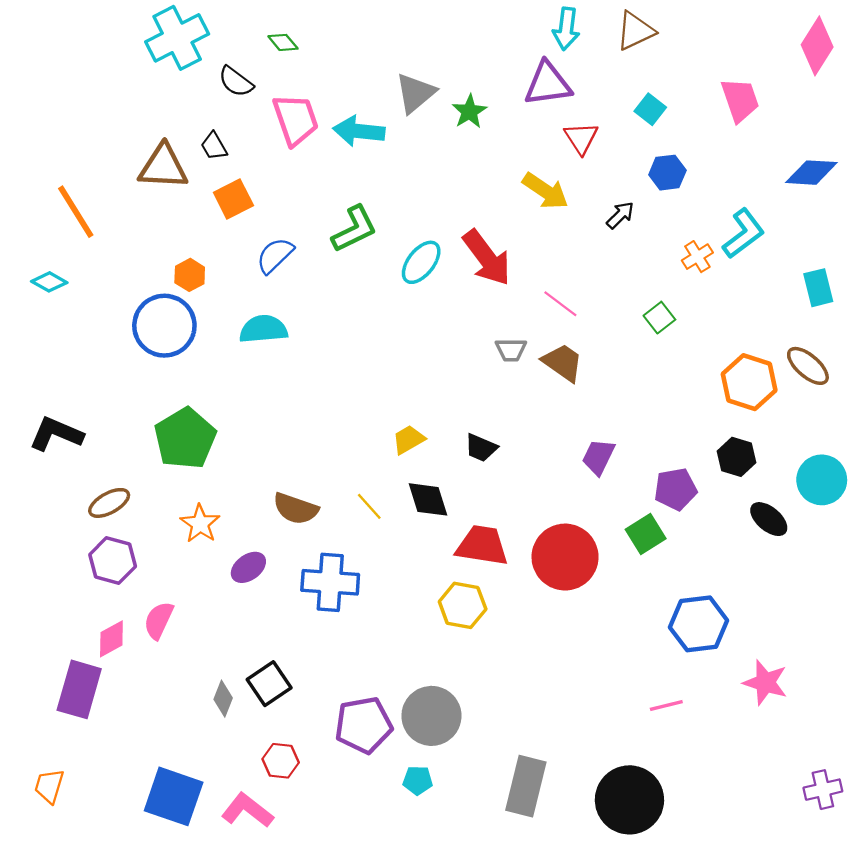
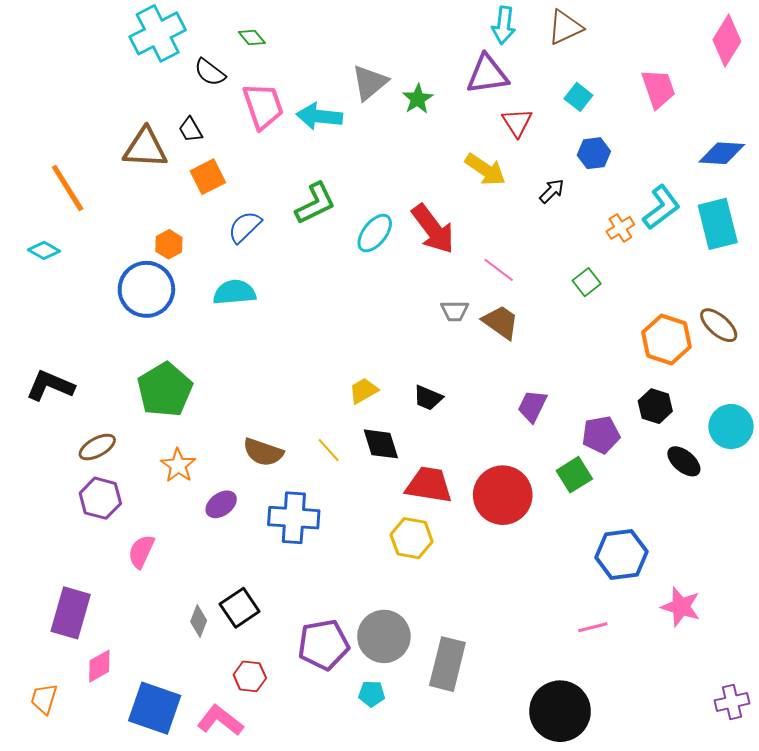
cyan rectangle: (818, 288) -> (718, 224), moved, size x1.5
pink diamond: (111, 639) -> (99, 666), moved
gray rectangle: (526, 786) -> (447, 664), moved

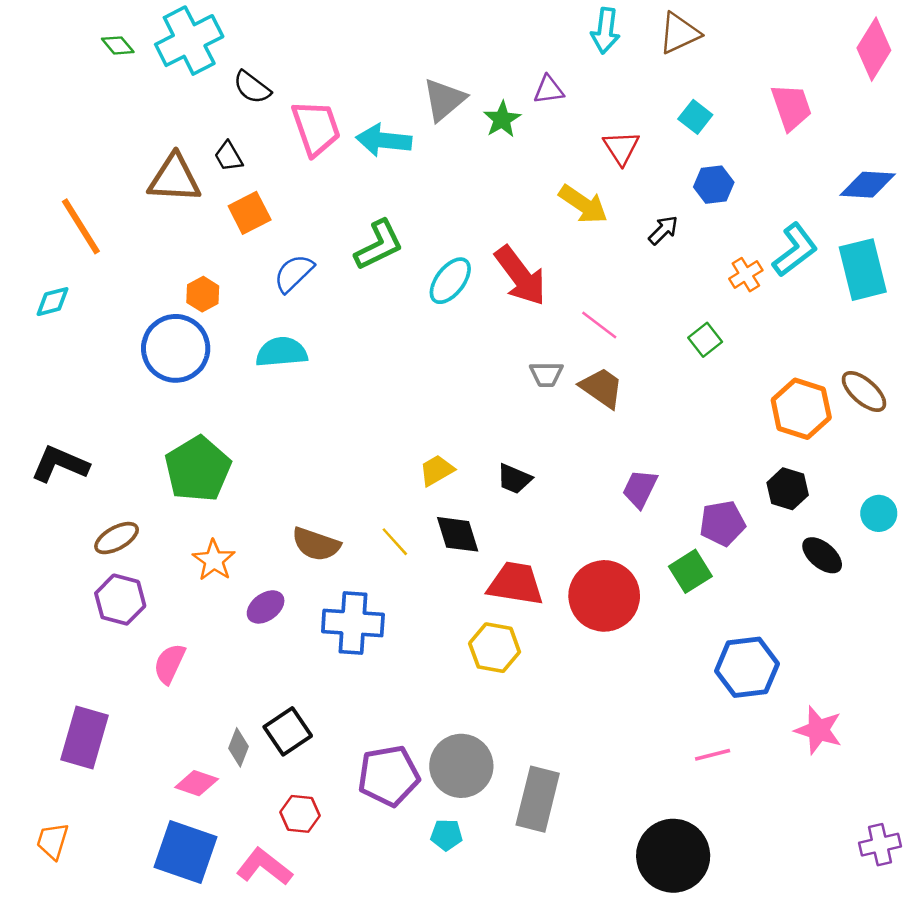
green diamond: (252, 38) -> (118, 45), moved
purple triangle: (487, 74) -> (549, 90), moved, size x0.6
cyan diamond: (44, 250) -> (52, 302), turned -44
cyan circle: (731, 427) -> (879, 513), size x0.7
pink diamond: (99, 666) -> (197, 783), moved, turned 48

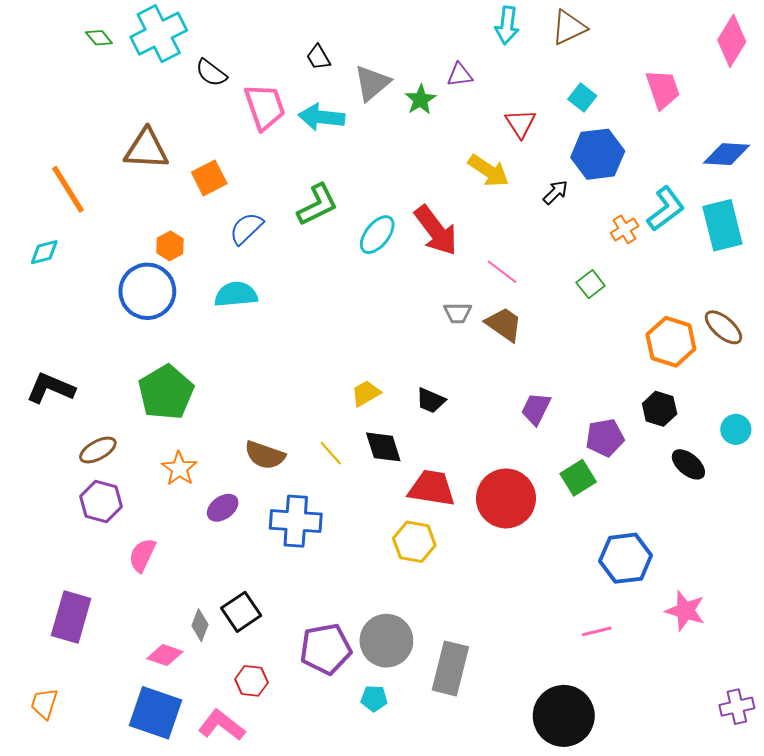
black trapezoid: (229, 156) -> (318, 57), moved
blue hexagon: (714, 185) -> (598, 154), size x1.6

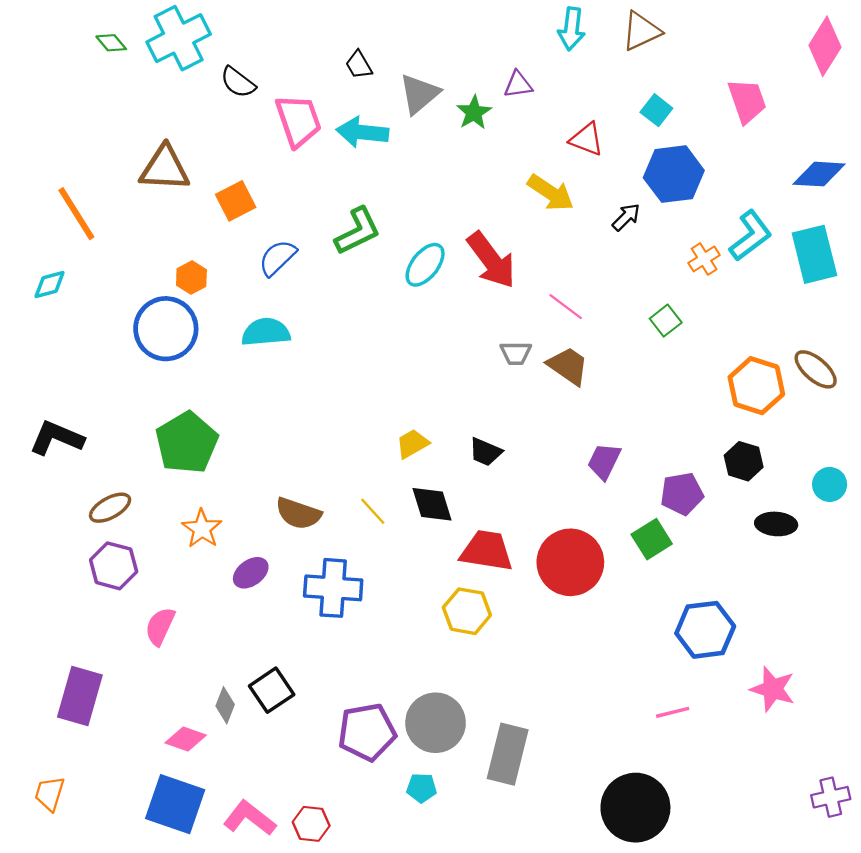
red triangle: (520, 123) -> (587, 139), turned -36
black ellipse: (688, 464) -> (776, 524), turned -36
red hexagon: (251, 681) -> (311, 824), moved

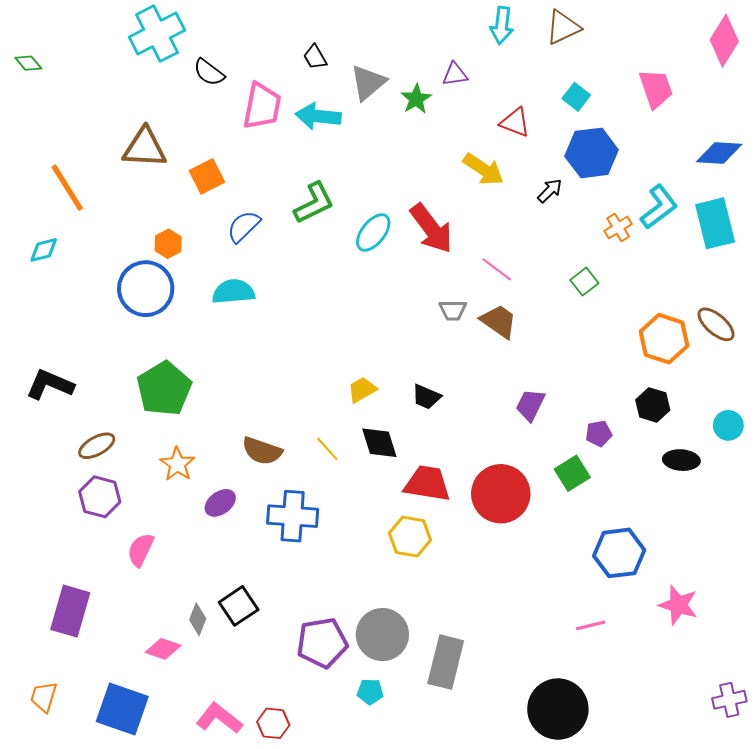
green diamond: (111, 43) -> (28, 63), moved
pink trapezoid: (298, 121) -> (262, 106), turned 30
purple pentagon: (682, 494) -> (599, 434), size x0.7
blue square: (175, 804) -> (122, 709), moved

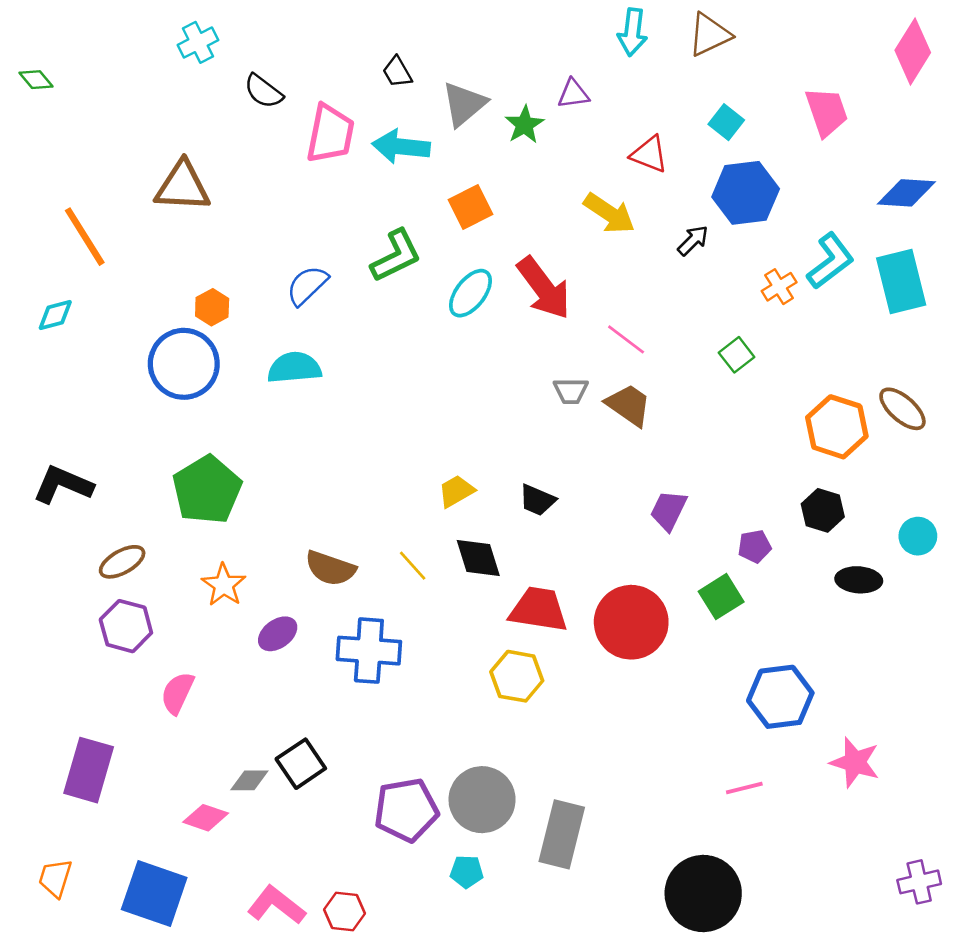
cyan cross: (157, 34) -> (198, 42), size x0.6
orange square: (207, 176) -> (470, 207), moved
gray diamond: (198, 619) -> (249, 780), turned 68

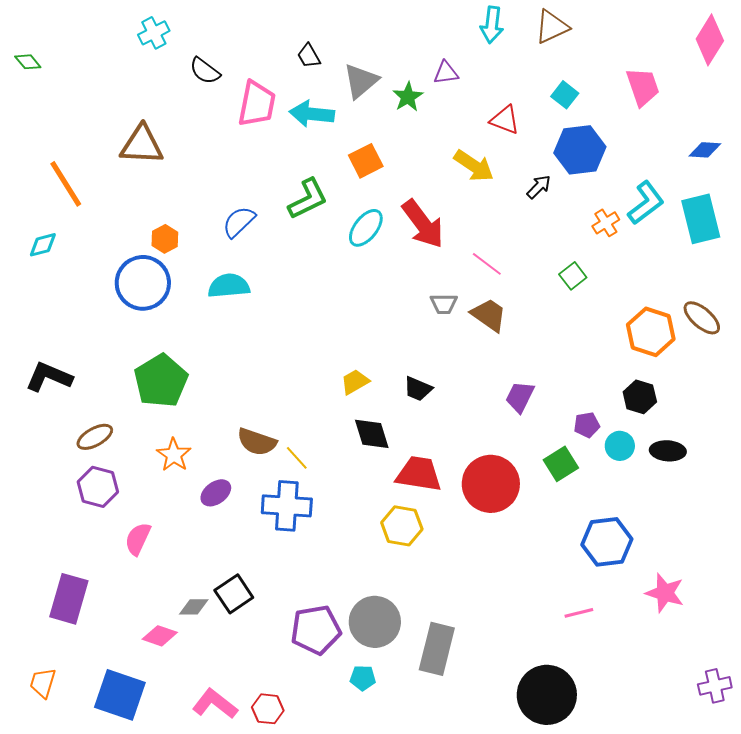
blue diamond: (906, 193) -> (705, 150), size x0.7
cyan circle: (918, 536) -> (620, 446), moved
yellow line: (413, 566) -> (297, 458), moved

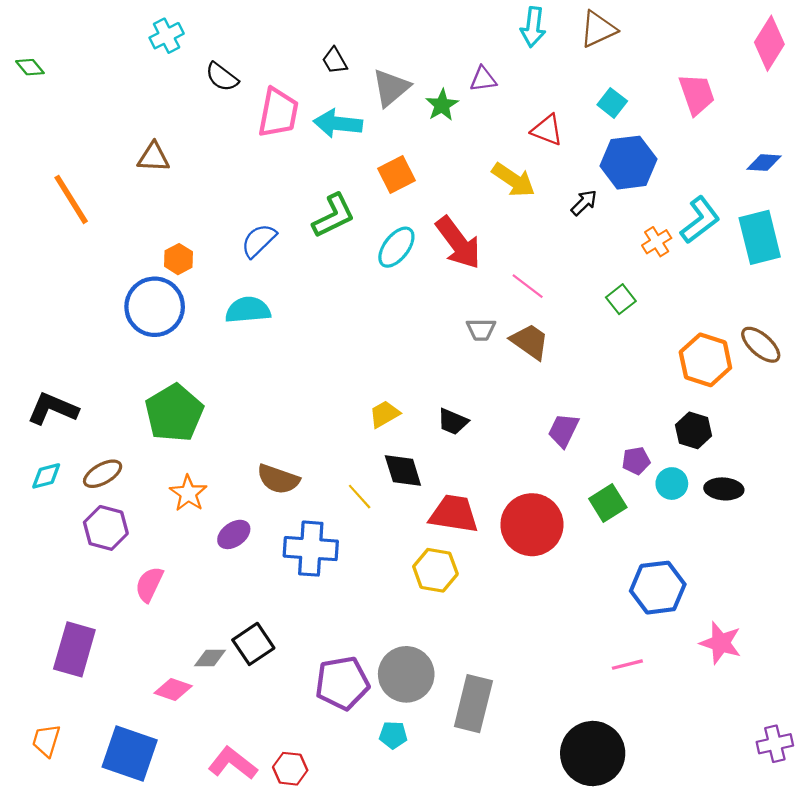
brown triangle: (142, 145) -> (154, 157), size x0.7
cyan diamond: (43, 245) -> (46, 476), moved
yellow line: (297, 458) -> (360, 497), moved

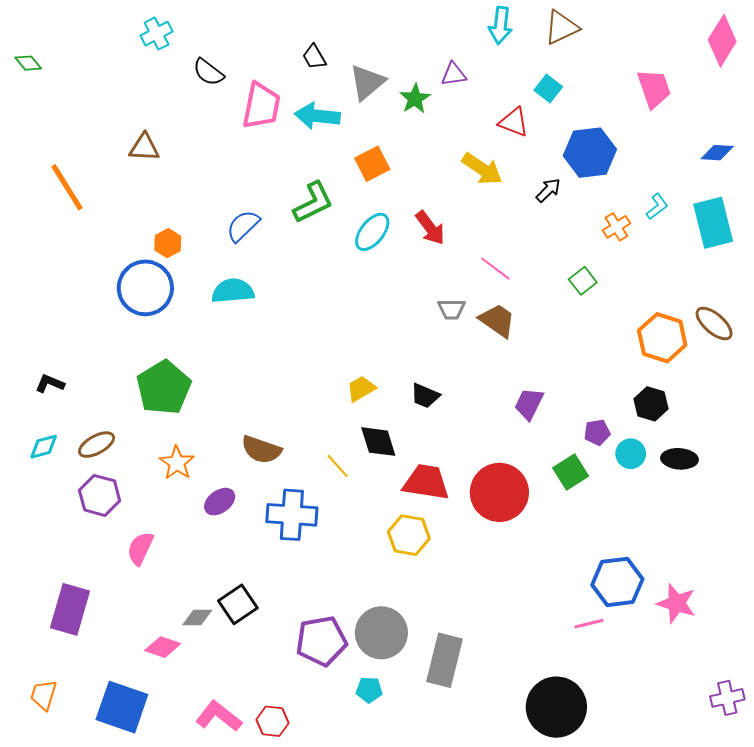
cyan square: (612, 103) -> (548, 88), moved
cyan L-shape: (700, 220) -> (657, 207), size x0.6
red arrow: (458, 243) -> (430, 228), size x0.7
black L-shape: (53, 409) -> (50, 384), size x0.6
blue hexagon: (658, 588) -> (617, 582), moved

